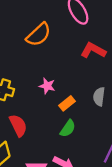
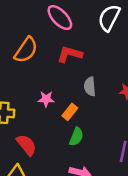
red L-shape: (93, 50) -> (70, 54), moved
gray semicircle: (99, 97) -> (90, 86), moved

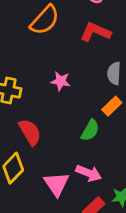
orange rectangle: (70, 112) -> (112, 106), moved

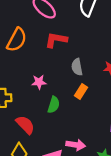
green semicircle: (90, 130) -> (54, 105), moved

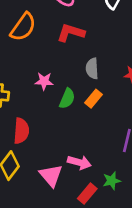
green semicircle: (54, 105) -> (67, 99), moved
red semicircle: (25, 125) -> (21, 131), turned 42

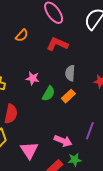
orange semicircle: (23, 27) -> (22, 35), size x0.6
pink arrow: (79, 162) -> (63, 141), moved

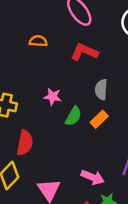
orange semicircle: (22, 35) -> (38, 41), turned -128

